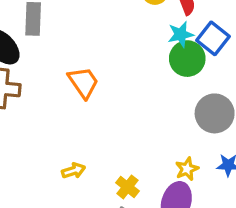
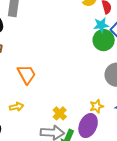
orange trapezoid: (83, 82) -> (27, 74), moved
yellow arrow: (73, 171) -> (16, 107), moved

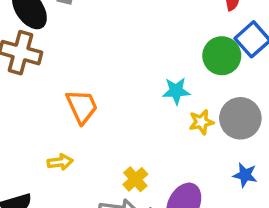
cyan star: (101, 25) -> (176, 91), moved
yellow star: (97, 106) -> (201, 122), moved

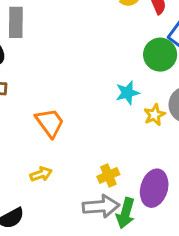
yellow cross: (135, 179) -> (108, 175), turned 30

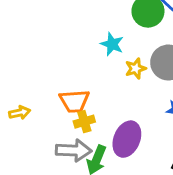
cyan star: (127, 93) -> (112, 44), turned 30
orange trapezoid: (50, 123) -> (74, 101), moved, turned 116

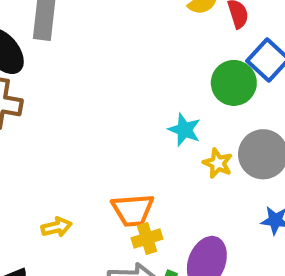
yellow star: (136, 68) -> (218, 163), turned -30

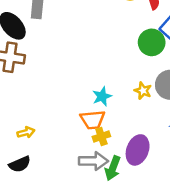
cyan star: (184, 130) -> (102, 96), moved, turned 30
yellow arrow: (57, 227) -> (26, 132), moved

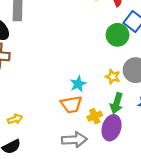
yellow cross: (101, 137) -> (95, 116), moved
green arrow: (113, 168) -> (117, 103), moved

